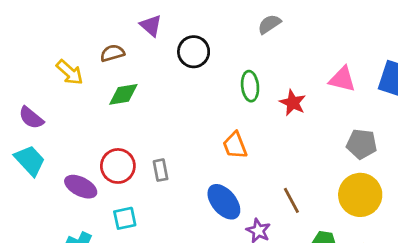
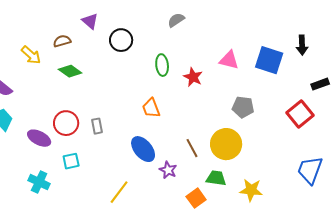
green diamond: (123, 94) -> (70, 71), turned 45
yellow circle: (360, 195) -> (226, 144), moved

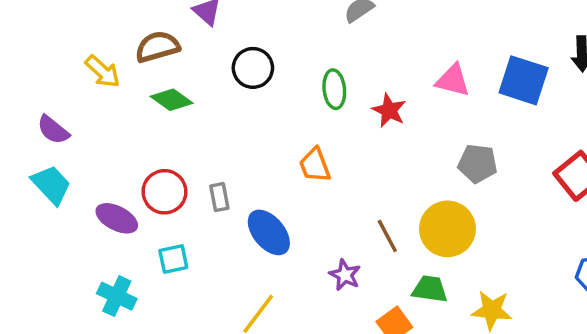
black circle: (121, 40) -> (253, 68), moved
brown semicircle: (62, 41) -> (157, 47), size x1.4
blue ellipse: (143, 149) -> (269, 232), moved

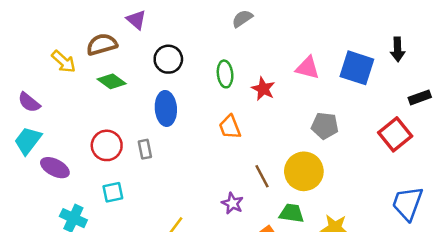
orange trapezoid: (315, 165) -> (230, 127), moved
cyan trapezoid: (51, 185) -> (28, 141), turned -100
purple ellipse: (117, 218) -> (55, 168), moved
blue ellipse: (269, 232) -> (166, 108), moved, turned 36

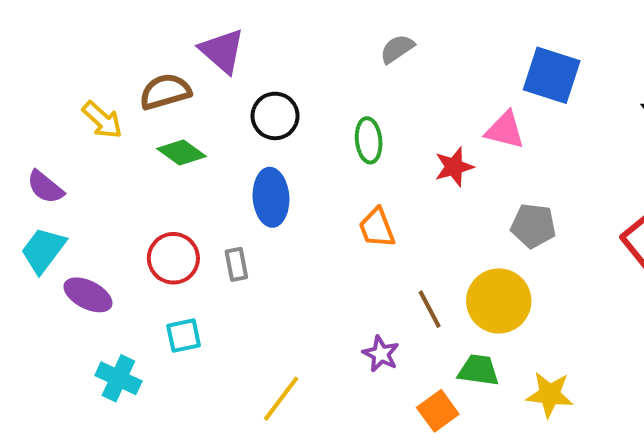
purple triangle: (136, 20) -> (222, 51), size x1.4
blue square: (357, 68) -> (552, 75), moved
red star: (263, 89) -> (454, 167), moved, turned 30

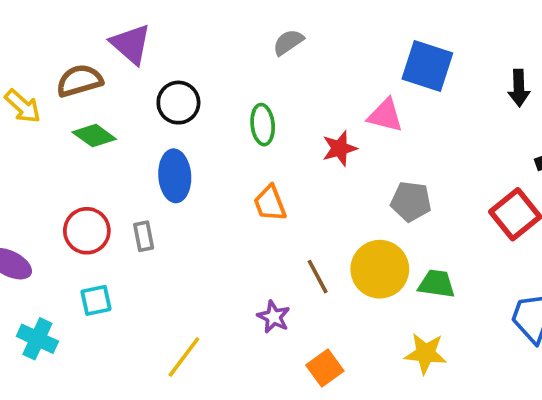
green trapezoid: (478, 370) -> (437, 284), moved

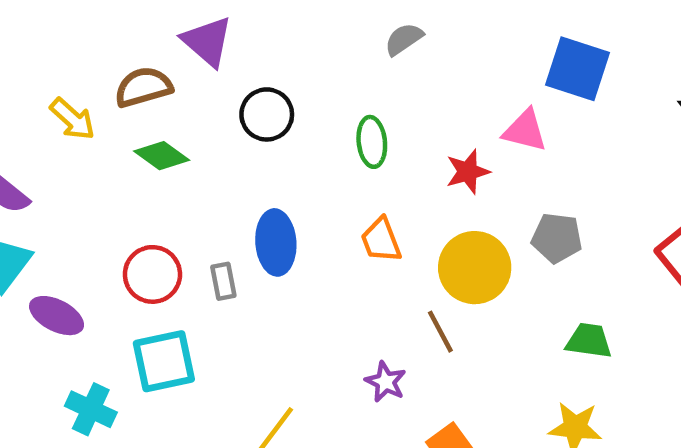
blue ellipse: (175, 176) -> (276, 242), moved
yellow circle: (380, 269) -> (475, 268), moved
cyan square: (96, 300) -> (164, 361), size x1.6

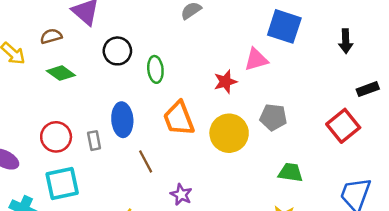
brown semicircle: (143, 87) -> (51, 36), size x0.7
pink triangle: (525, 130) -> (256, 60), turned -30
green ellipse: (372, 142) -> (155, 69), moved
orange trapezoid: (381, 240) -> (179, 118), size x1.4
brown line: (440, 332) -> (146, 161), moved

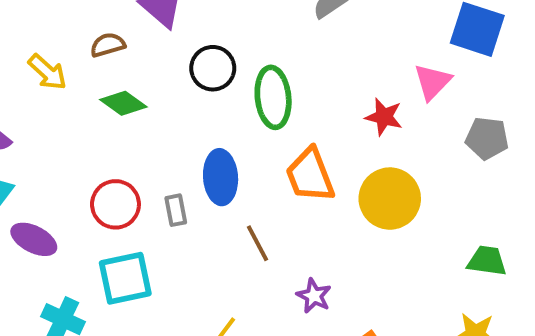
pink triangle: (256, 60) -> (433, 82), turned -30
green ellipse: (155, 69) -> (273, 97), size x1.4
red star: (225, 82) -> (384, 117), turned 30
gray pentagon: (273, 117) -> (487, 138), moved

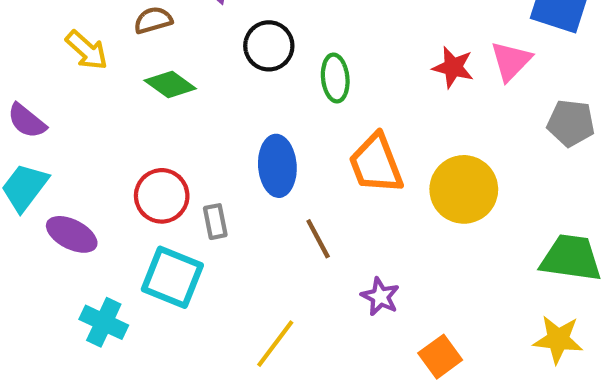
green ellipse: (273, 97) -> (335, 78), size x0.7
red star: (384, 117) -> (453, 67), moved
gray rectangle: (176, 210) -> (215, 222), moved
green trapezoid: (487, 261) -> (571, 258), size x1.4
cyan square: (125, 278) -> (172, 277), turned 34

